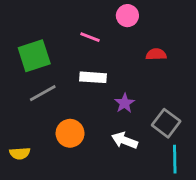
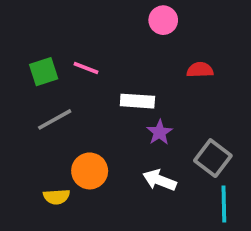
pink line: (90, 37) -> (86, 68), moved
green square: (34, 56) -> (44, 72), size x0.7
white rectangle: (93, 77) -> (137, 101), moved
yellow semicircle: (20, 153) -> (57, 197), moved

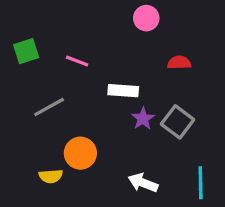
green square: (44, 72) -> (26, 51), moved
gray square: (213, 158) -> (178, 122), moved
white arrow: (160, 180) -> (143, 183), moved

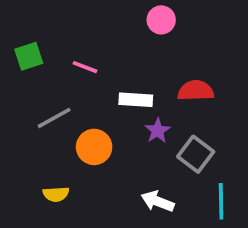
red semicircle: (179, 63) -> (196, 91), moved, size x1.4
gray square: (178, 122) -> (196, 154), moved
orange circle: (80, 153) -> (94, 147), moved

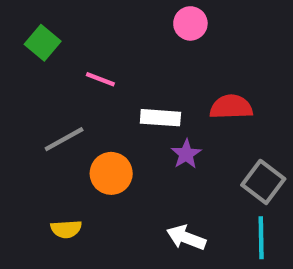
green square: (29, 56) -> (43, 43), moved, turned -32
gray square: (196, 154) -> (263, 182), moved

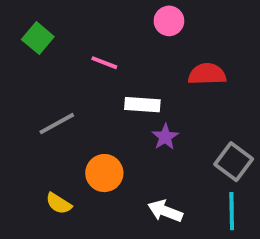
pink line: (100, 79) -> (104, 63), moved
red semicircle: (231, 107) -> (207, 74), moved
orange circle: (111, 173) -> (104, 173), moved
yellow semicircle: (66, 229) -> (59, 203), turned 36

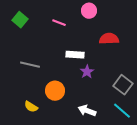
pink line: (104, 63) -> (59, 23), moved
gray line: (57, 124) -> (30, 65), turned 42
cyan line: (232, 211) -> (122, 111), turned -48

